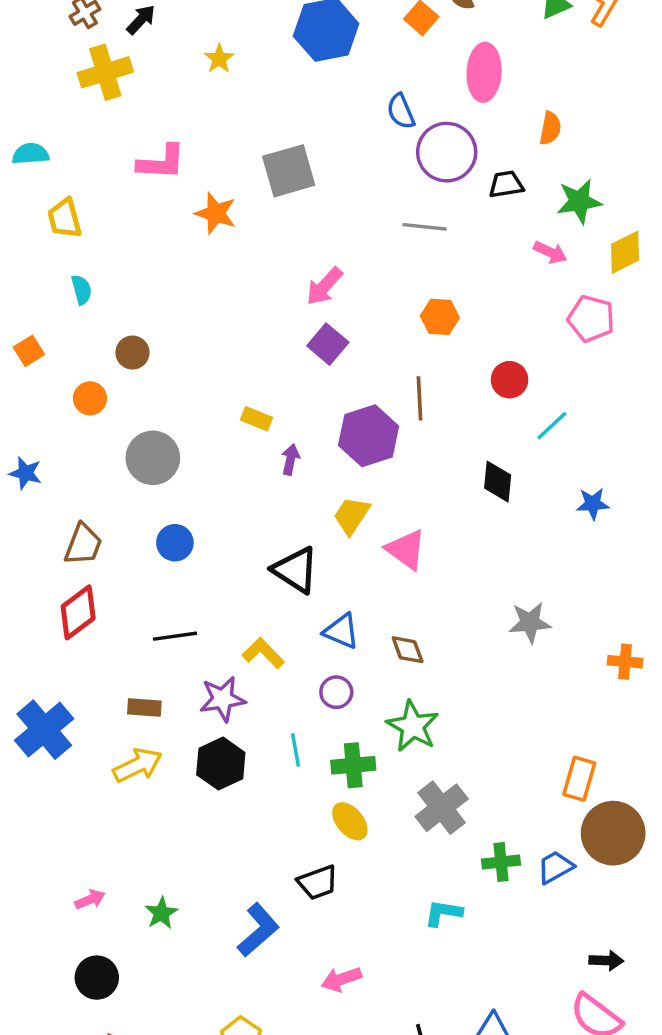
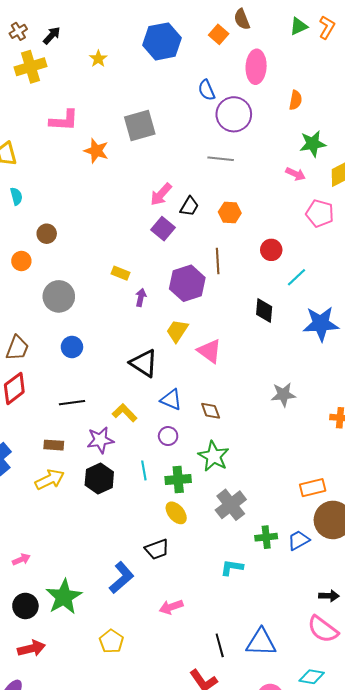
black trapezoid: (506, 184) -> (189, 206), moved, turned 130
blue star: (593, 504) -> (321, 324), size x1.8
orange rectangle: (579, 779) -> (313, 488), turned 60
green star: (161, 913) -> (64, 597), moved, size x1.8

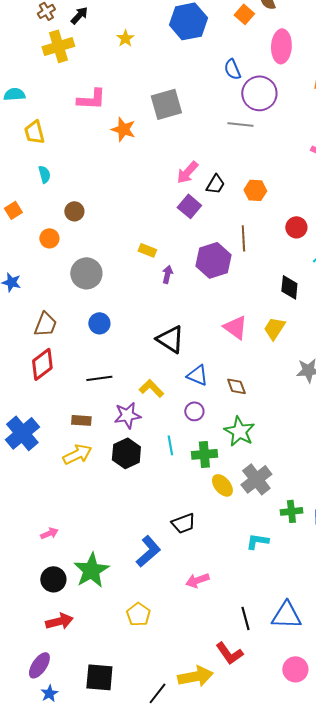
gray line: (221, 159) -> (240, 124), moved
yellow trapezoid: (177, 331) -> (274, 328), moved
yellow ellipse: (176, 513) -> (222, 485), moved

